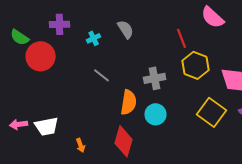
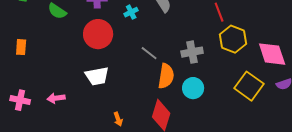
red circle: (41, 56) -> (98, 34), moved
gray line: (102, 75) -> (149, 53), moved
white trapezoid: (47, 126) -> (97, 76), moved

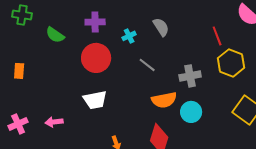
gray line: (149, 53) -> (147, 65), moved
orange semicircle: (166, 76) -> (164, 100), turned 70
pink cross: (20, 100) -> (18, 124), turned -36

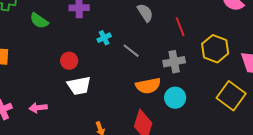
cyan cross: (129, 36) -> (104, 38), moved
red line: (217, 36) -> (180, 27), moved
red circle: (96, 58) -> (69, 61), moved, size x0.6

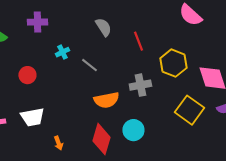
gray cross: (174, 62) -> (140, 85), moved
white trapezoid: (79, 86) -> (32, 117), moved
cyan circle: (175, 98) -> (133, 130), moved

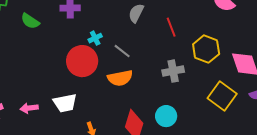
gray semicircle: (103, 27) -> (136, 13), turned -120
red circle: (27, 75) -> (82, 61), moved, size x1.8
orange semicircle: (106, 100) -> (120, 78), moved

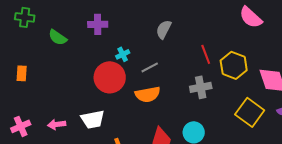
red line: (171, 27) -> (206, 54), moved
gray line: (122, 51) -> (150, 67), turned -66

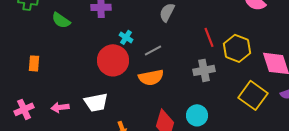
cyan cross: (123, 54) -> (126, 37), turned -32
orange rectangle: (22, 73) -> (34, 63), moved

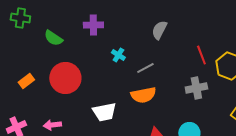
red circle: (113, 60) -> (65, 78), moved
orange rectangle: (34, 63) -> (26, 81), turned 49
white trapezoid: (96, 102) -> (104, 112), moved

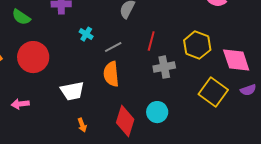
red line: (201, 55) -> (151, 41), moved, turned 36
orange semicircle: (143, 95) -> (111, 74), turned 95

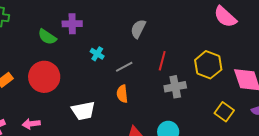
green semicircle: (21, 17) -> (47, 37), moved
orange semicircle: (111, 74) -> (122, 94), size x0.7
yellow square: (213, 92) -> (224, 112), size x0.7

